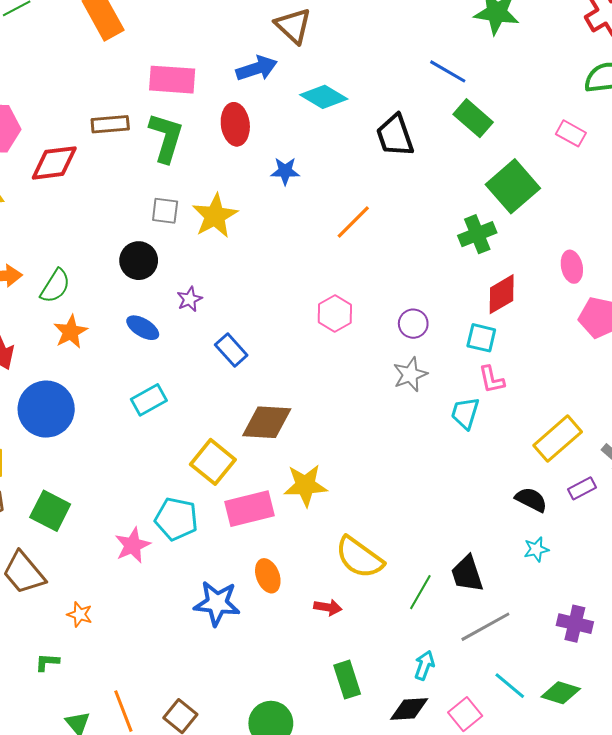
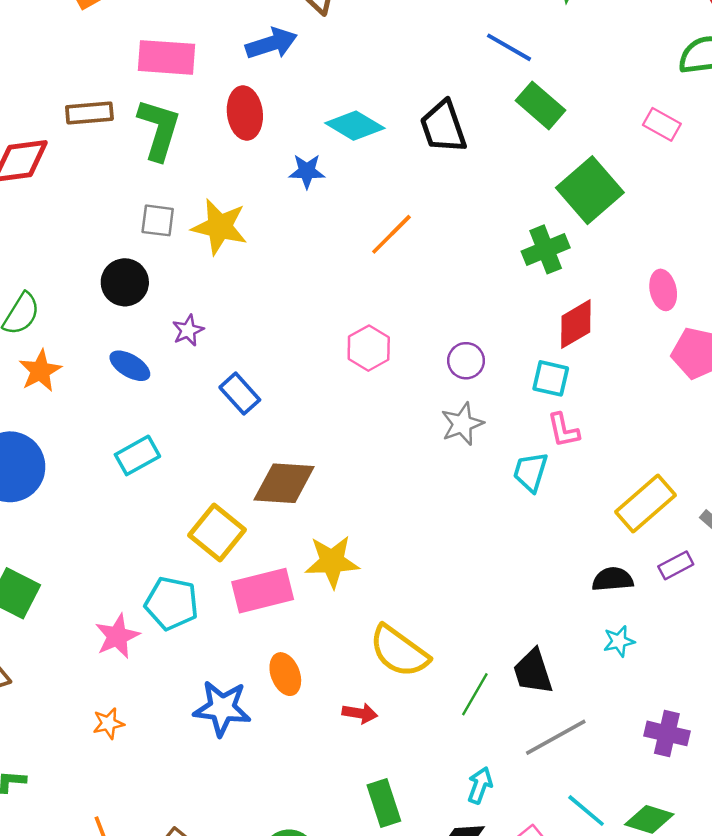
cyan diamond: (324, 97) -> (355, 126), moved
yellow star: (215, 216) -> (220, 227), turned -30
black semicircle: (531, 500) -> (613, 579), turned -32
orange star: (80, 614) -> (108, 723), moved, turned -30

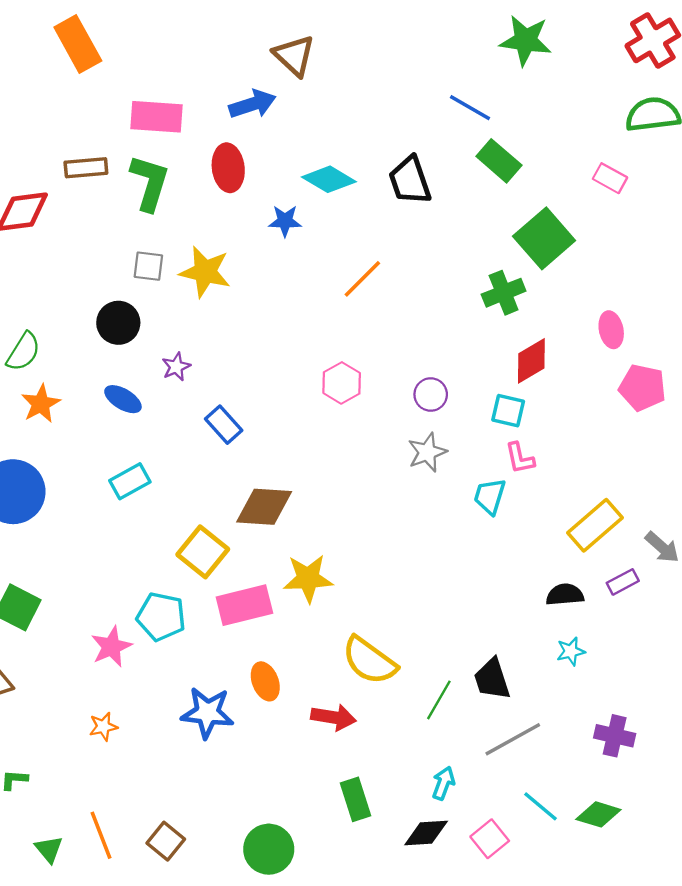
red arrow: (360, 713) -> (334, 717), size x1.4

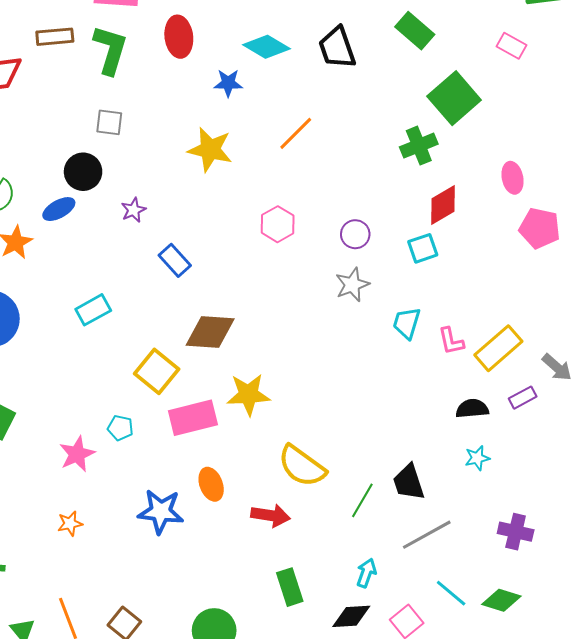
yellow star: (205, 272) -> (210, 150), moved
blue ellipse: (123, 399) -> (59, 209), moved, turned -60
cyan square: (508, 411) -> (423, 248), turned -32
pink L-shape: (520, 458) -> (451, 341), moved
cyan pentagon: (161, 617) -> (120, 428), size x0.6

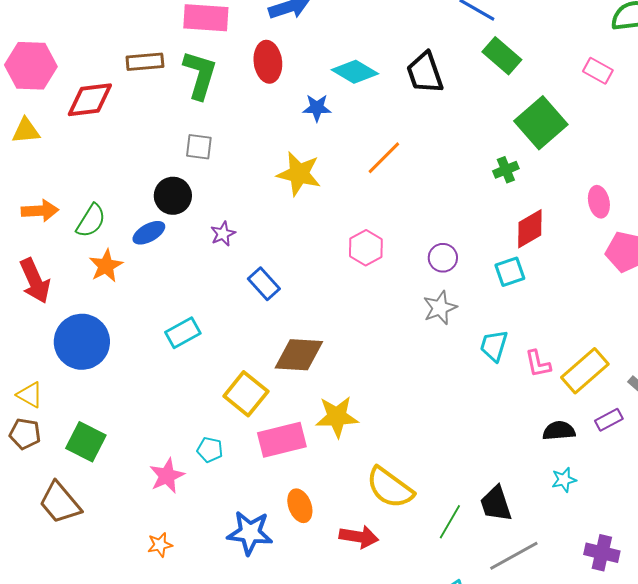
green cross: (419, 146) -> (506, 170), size x0.7

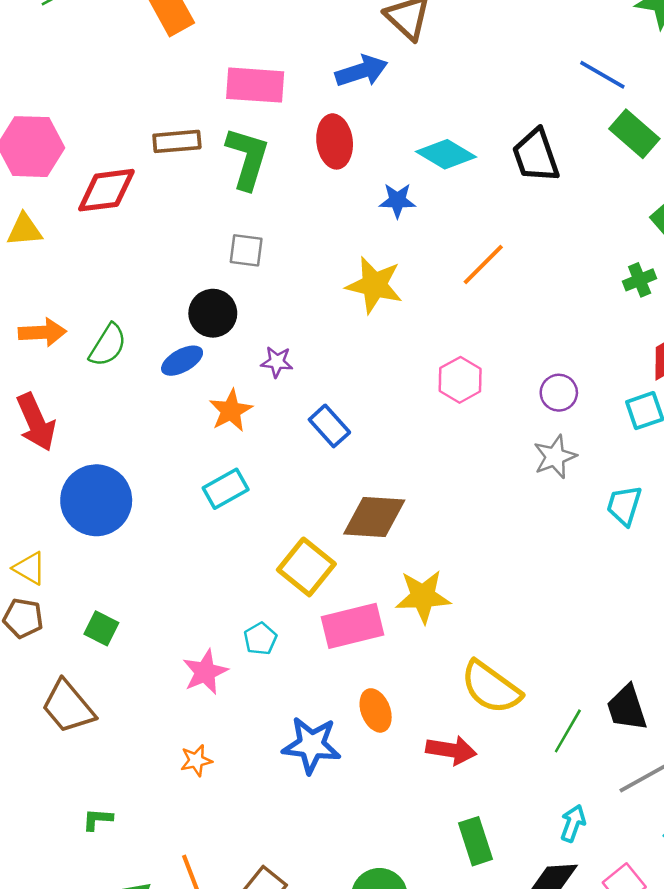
purple star: (223, 234) -> (277, 362), turned 30
orange star: (106, 266) -> (231, 411), moved
green square: (86, 442) -> (101, 628), size x0.7
cyan pentagon: (210, 450) -> (260, 639), turned 30

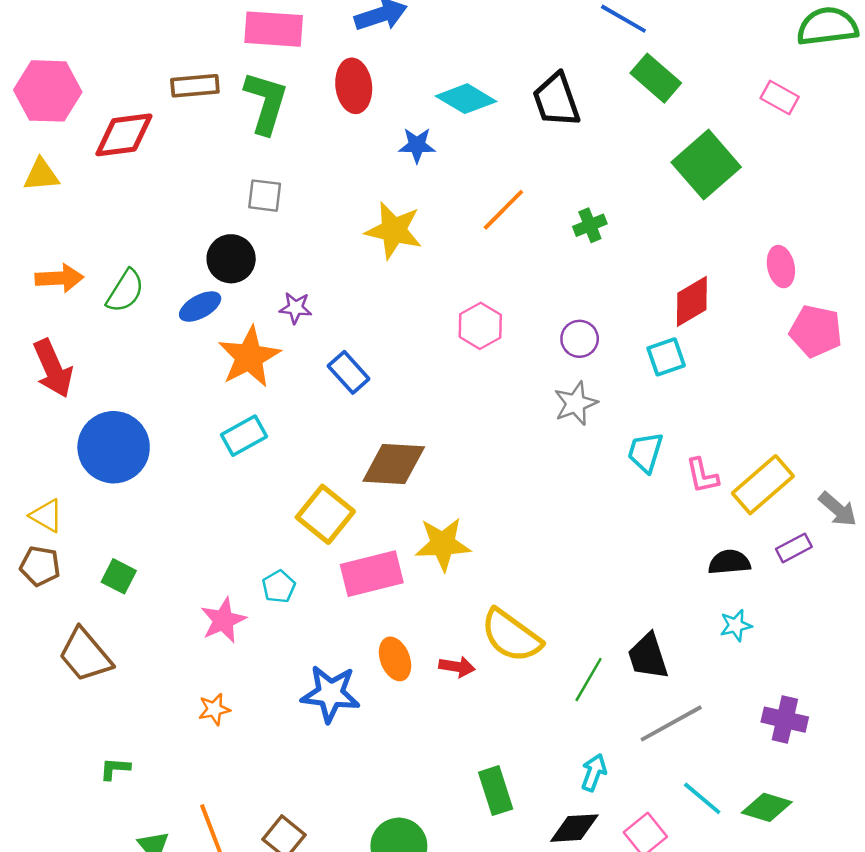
green cross: (640, 280) -> (590, 225), moved
orange star: (231, 411) -> (249, 357), size x1.4
red arrow: (451, 750) -> (457, 667), moved, size x0.7

